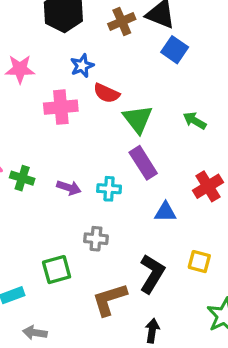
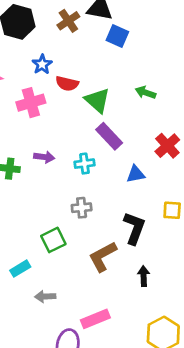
purple arrow: (69, 188) -> (44, 157), moved

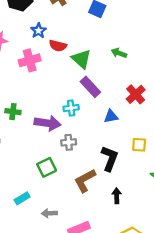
purple arrow: (44, 157) -> (47, 123), moved, size x1.6
cyan rectangle: (20, 269) -> (22, 198), moved
gray arrow: (45, 297) -> (49, 213), moved

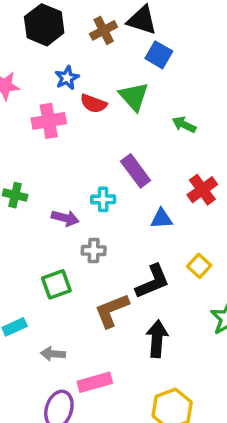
green triangle: (81, 59) -> (134, 97), moved
purple arrow: (47, 123) -> (65, 218), size x0.7
yellow square: (139, 145) -> (199, 266), turned 32
black L-shape: (110, 158) -> (153, 282), turned 40
black arrow: (117, 196) -> (157, 339), size x1.5

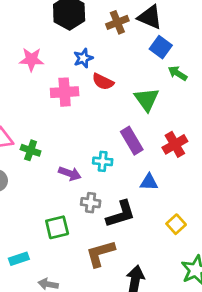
green triangle: (134, 97) -> (147, 99), moved
green arrow: (184, 125) -> (177, 73), moved
red cross: (202, 190) -> (175, 144), moved
black L-shape: (153, 282) -> (121, 214), moved

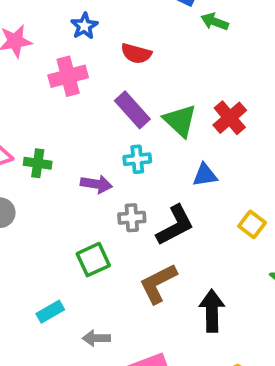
red semicircle: (103, 82) -> (136, 53), moved
green triangle: (147, 99) -> (180, 121), moved
purple rectangle: (132, 141) -> (132, 110), moved

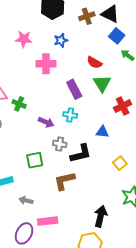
red semicircle: (136, 53) -> (94, 62), moved
green triangle: (180, 121) -> (102, 83), moved
black arrow: (212, 311) -> (101, 216), moved

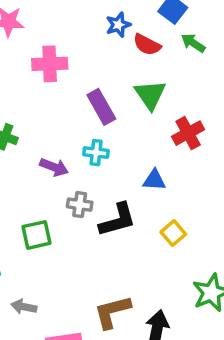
blue star: (61, 40) -> (118, 25), moved
red semicircle: (94, 62) -> (147, 45), moved
yellow square: (120, 163) -> (173, 233), moved
brown L-shape: (64, 181) -> (112, 312), moved

